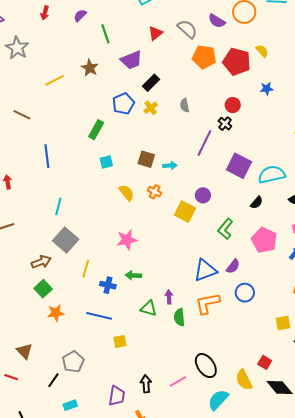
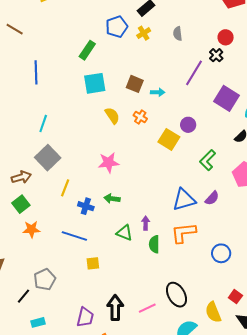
cyan square: (106, 162) -> (95, 83), size x1.6
blue circle: (245, 293) -> (221, 253), moved
black arrow: (146, 384) -> (115, 308), size x1.4

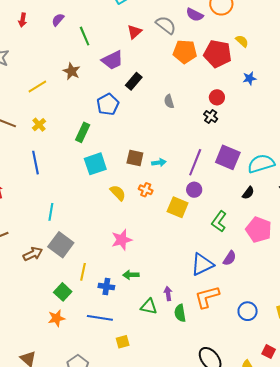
yellow cross: (144, 33) -> (39, 125), moved
purple line: (194, 73) -> (195, 162), moved
brown arrow: (21, 177) -> (33, 254), moved
green square: (21, 204) -> (63, 292), moved

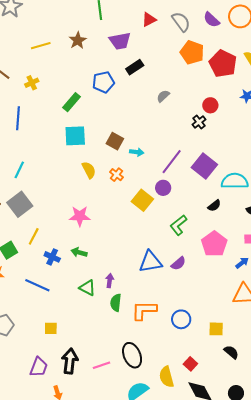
gray semicircle: (169, 101) -> (163, 96), turned 48
orange L-shape: (207, 297) -> (144, 310), moved
yellow square: (123, 342) -> (51, 328), moved

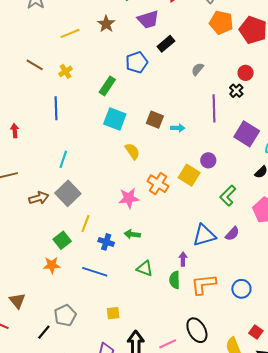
cyan square: (75, 136) -> (115, 119), turned 30
purple line: (172, 162) -> (214, 108), moved, turned -32
orange cross: (116, 175) -> (158, 184), moved, size x1.5
purple arrow: (110, 281) -> (183, 259), moved

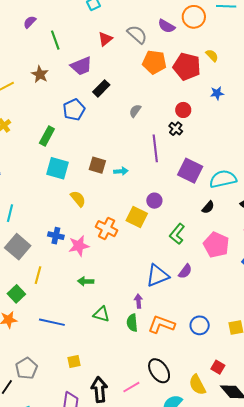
blue cross: (106, 242) -> (56, 236), moved
orange L-shape: (204, 284) -> (161, 324), turned 32

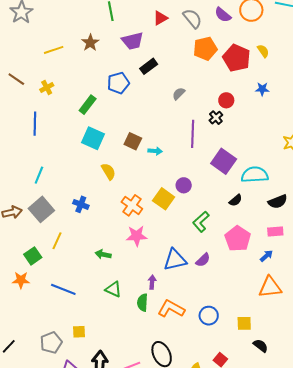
orange pentagon: (154, 62) -> (205, 49), turned -30
pink star: (79, 246) -> (137, 236), moved
gray pentagon: (26, 368) -> (51, 343), moved

